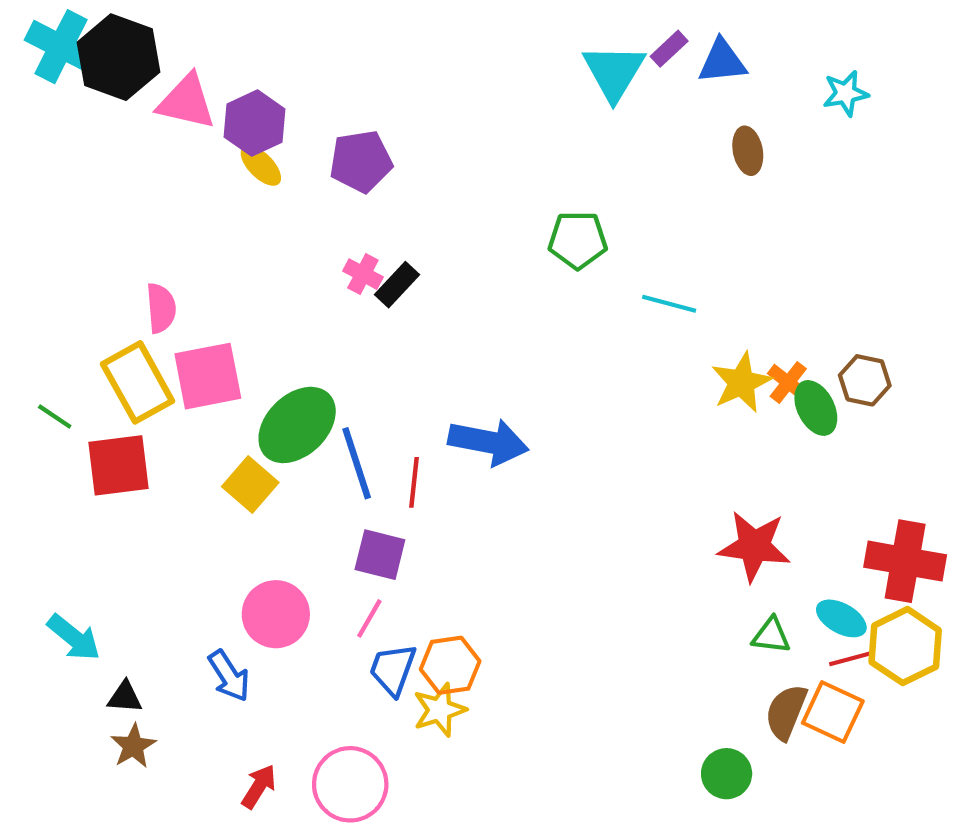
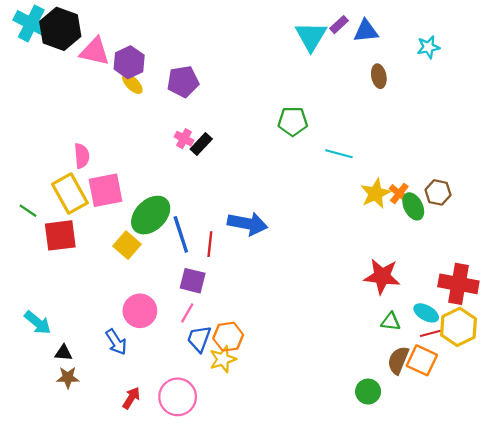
brown star: (133, 746) -> (68, 378), turned 30

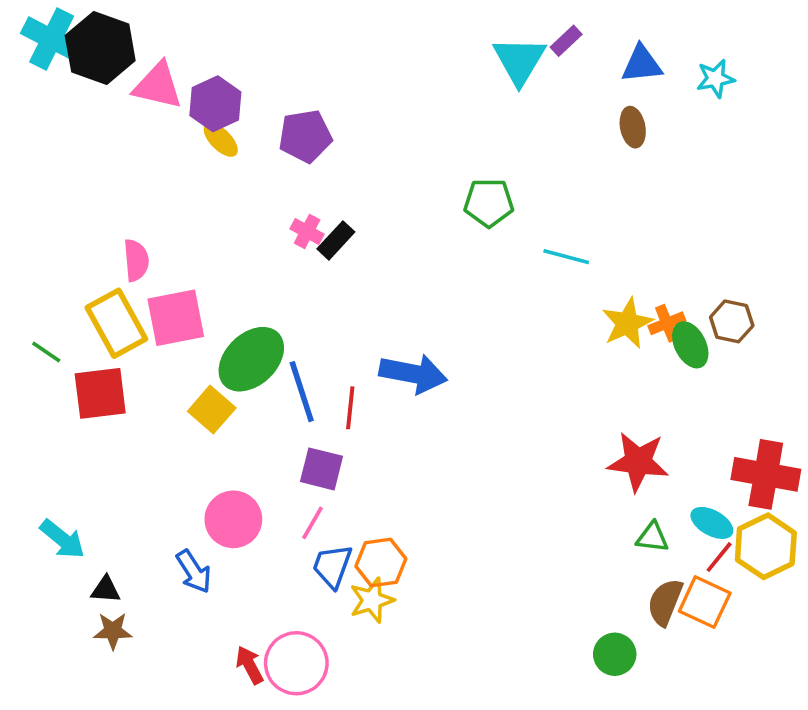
blue triangle: (366, 31) -> (642, 64), moved
orange cross: (399, 193) -> (667, 323), turned 30
red line: (430, 333) -> (719, 557), turned -36
red arrow: (131, 398) -> (250, 665), moved, turned -60

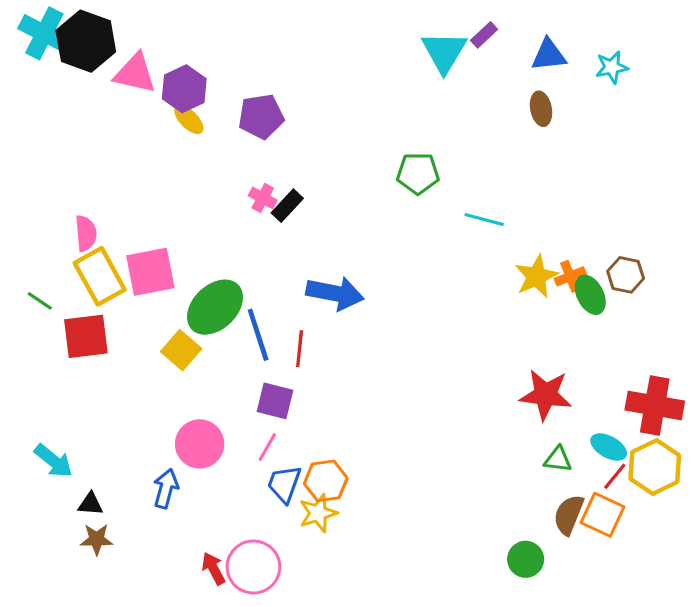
pink semicircle: (136, 260) -> (86, 233), moved
blue arrow: (413, 374) -> (335, 293), moved
blue arrow: (194, 571) -> (166, 489), turned -132

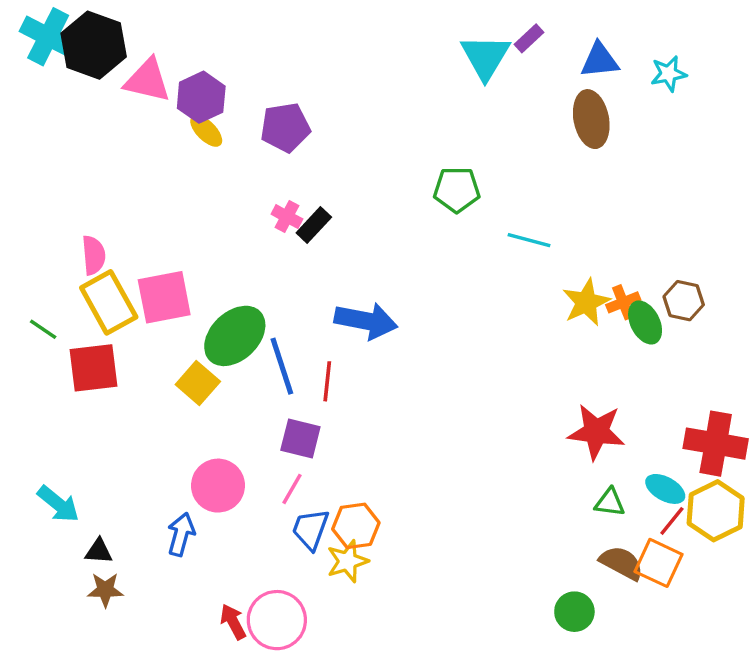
brown ellipse: (541, 109) -> (591, 119), size x1.5
brown semicircle: (569, 515) -> (622, 563), turned 96

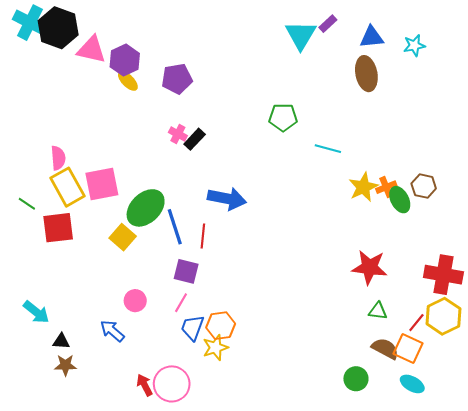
pink circle: (218, 486) -> (135, 301), size x0.7
cyan ellipse: (665, 489) -> (412, 384), moved
blue arrow: (181, 534) -> (112, 331), turned -65

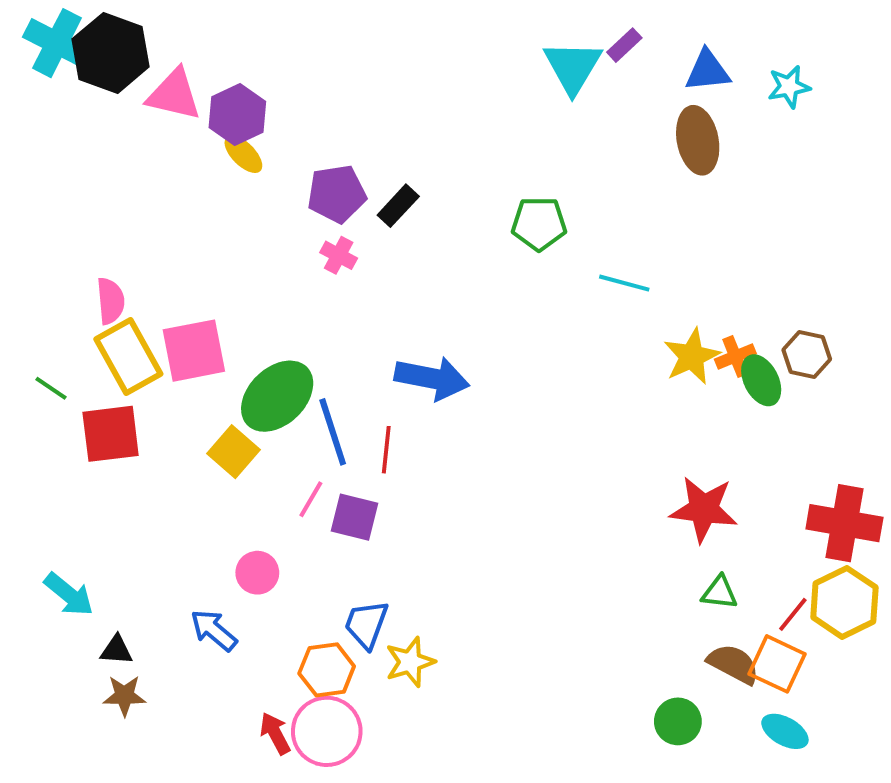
purple pentagon: (177, 79) -> (337, 194), moved
black rectangle: (195, 139) -> (398, 206), moved
pink line: (181, 303) -> (311, 499), moved
orange hexagon: (221, 326) -> (327, 670), moved

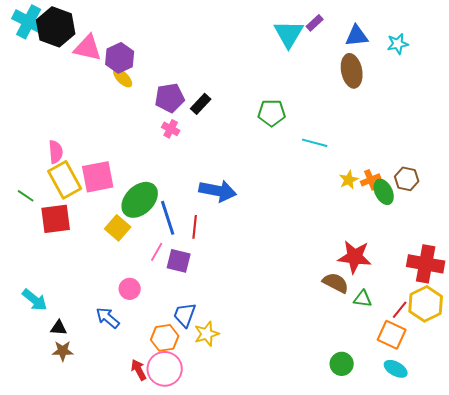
yellow star: (692, 356) -> (349, 180), size x0.7
brown semicircle: (733, 664) -> (336, 283), moved

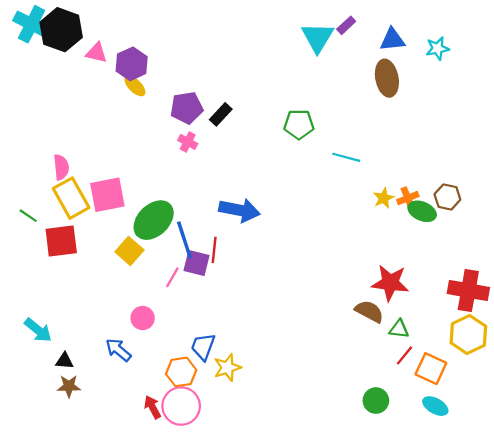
pink triangle: (88, 48) -> (96, 53), size x0.7
green ellipse: (384, 192) -> (422, 211), turned -40
purple square: (179, 261) -> (197, 263), moved
red line: (400, 310) -> (405, 355), moved

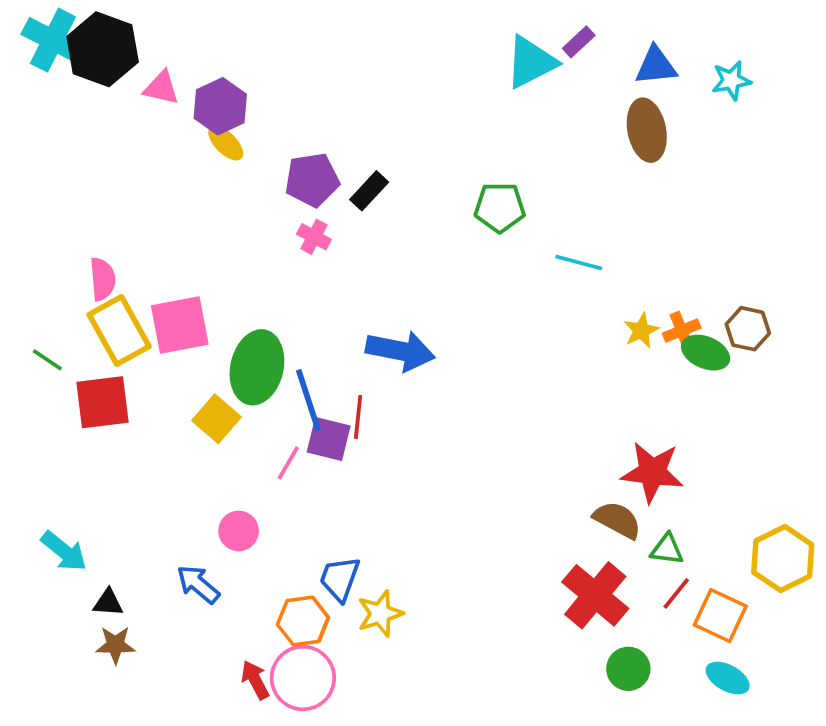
cyan triangle: (318, 37) -> (531, 62), turned 32
green ellipse: (154, 220) -> (257, 367), turned -33
red cross: (468, 291) -> (595, 595), moved, turned 30

